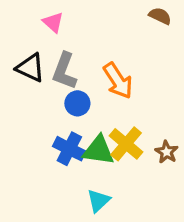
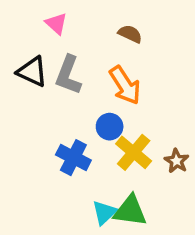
brown semicircle: (160, 16) -> (130, 34), moved
blue circle: (77, 103) -> (110, 127), moved
green triangle: (98, 150) -> (130, 211), moved

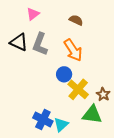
pink triangle: (56, 23) -> (33, 14), turned 40
blue cross: (73, 158) -> (43, 120), moved
green triangle: (130, 211) -> (92, 114), moved

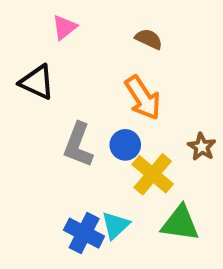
gray L-shape: (40, 44) -> (78, 145), moved
brown star: (103, 94) -> (202, 147), moved
cyan triangle: (61, 125) -> (115, 225), moved

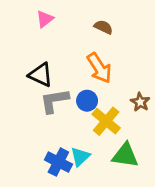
black triangle: (37, 82) -> (41, 75), moved
gray L-shape: (78, 145) -> (54, 101), turned 60

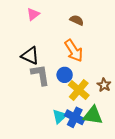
gray L-shape: (54, 101) -> (40, 75), turned 90
brown star: (140, 102) -> (104, 85), moved
blue cross: (58, 162) -> (75, 117), moved

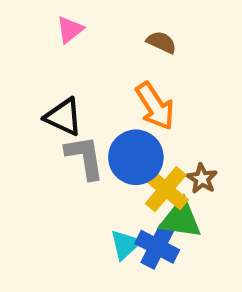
blue circle: (65, 75) -> (136, 157), size x1.6
brown star: (104, 85) -> (202, 179), moved
green triangle: (93, 115) -> (181, 219), moved

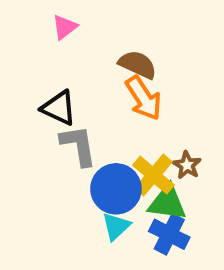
brown semicircle: (161, 42) -> (138, 65), moved, size x1.4
blue circle: (136, 157) -> (116, 189), moved
blue cross: (157, 247) -> (169, 234), moved

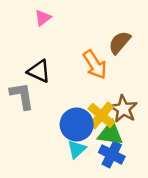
brown semicircle: (138, 65) -> (120, 43), moved, turned -75
gray L-shape: (78, 145) -> (22, 96), moved
brown star: (187, 165) -> (123, 109), size x1.5

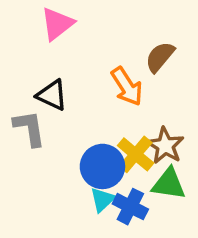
pink triangle: (43, 18) -> (57, 24), size x1.5
green triangle: (110, 134) -> (169, 184), moved
blue cross: (112, 154) -> (130, 207), moved

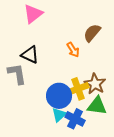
orange arrow: (127, 86) -> (73, 50), size x0.7
yellow cross: (136, 154) -> (78, 89), turned 30

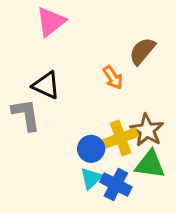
blue circle: (59, 96) -> (91, 149), size x0.7

